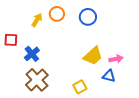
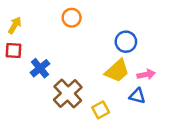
blue circle: (88, 17) -> (126, 42), moved
yellow arrow: (37, 20) -> (15, 25), moved
brown cross: (37, 80) -> (68, 93), moved

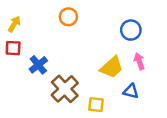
blue circle: (126, 42) -> (131, 30), moved
pink arrow: (146, 75) -> (139, 61), moved, turned -98
yellow square: (101, 110) -> (96, 105), turned 35

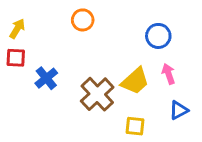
brown cross: (65, 89) -> (97, 94), moved
blue triangle: (131, 91) -> (179, 110), moved, turned -42
yellow square: (96, 105) -> (135, 126), moved

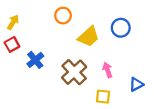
red square: (16, 58) -> (12, 44), turned -32
pink arrow: (168, 74) -> (107, 70), moved
yellow trapezoid: (135, 81) -> (89, 37), moved

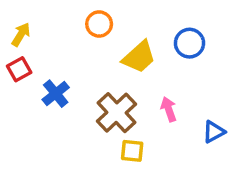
yellow square: (103, 97) -> (132, 151), moved

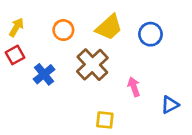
orange circle: (99, 24) -> (63, 30), moved
yellow trapezoid: (139, 57) -> (109, 27), moved
brown cross: (116, 113) -> (92, 65), moved

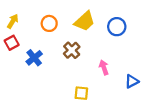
brown cross: (92, 65) -> (72, 50), size x0.7

